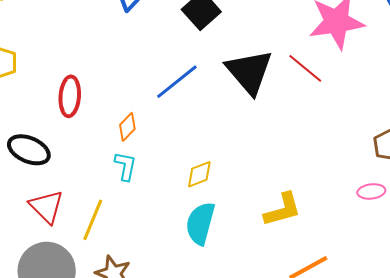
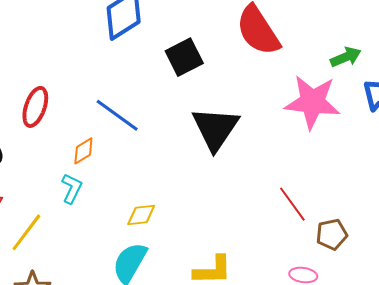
red line: (305, 68) -> (292, 204), moved
blue line: (177, 82) -> (117, 115), moved, turned 60

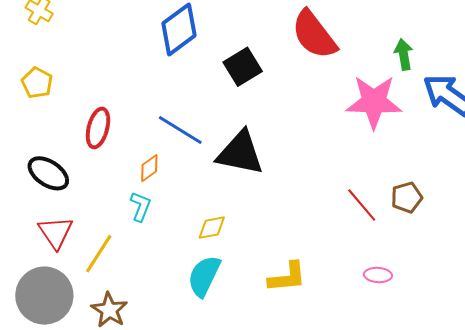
green arrow: (346, 57) -> (404, 54), turned -72
black triangle: (215, 129) -> (240, 153), moved, turned -48
brown pentagon: (332, 234) -> (407, 197), moved

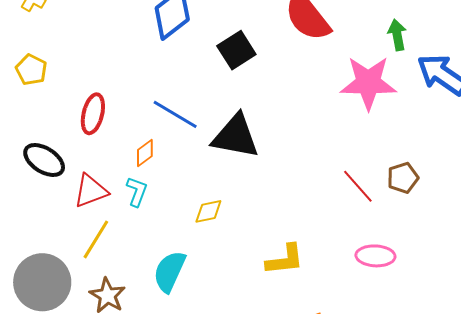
red triangle: (56, 232) -> (91, 191), moved, turned 45
pink ellipse: (378, 275) -> (375, 256), size x1.4
cyan semicircle: (204, 276) -> (170, 271), moved

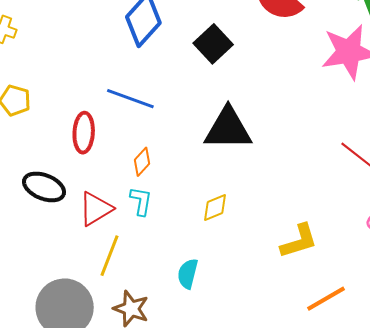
blue line: (175, 114) -> (130, 99), moved
cyan semicircle: (170, 271) -> (188, 274), size x0.7

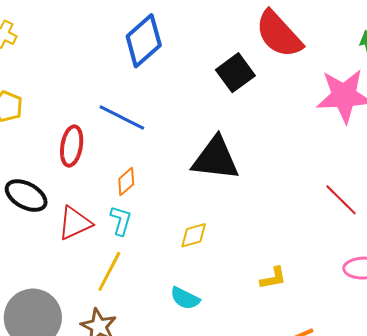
black square: (213, 44) -> (235, 73), moved
yellow L-shape: (299, 241) -> (273, 278), size x0.7
yellow line: (109, 256) -> (109, 271), moved
cyan semicircle: (188, 274) -> (185, 298), moved, turned -84

